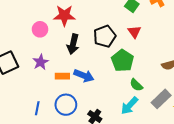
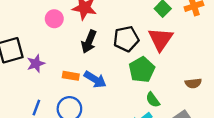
red triangle: (134, 32) -> (161, 39), size x1.6
purple star: (41, 62) -> (36, 64), moved

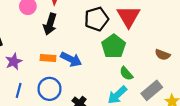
black arrow: (89, 42) -> (50, 24), moved
purple star: (36, 64) -> (14, 62), moved
brown semicircle: (193, 83) -> (163, 55), turned 32

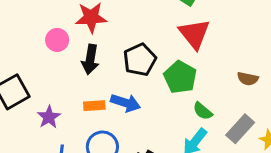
black pentagon: (96, 19) -> (140, 60), moved

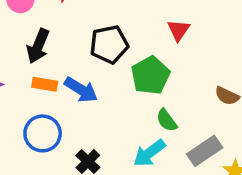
red triangle: (194, 34) -> (179, 30), size x0.6
black arrow: (90, 60) -> (38, 46), moved

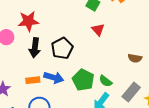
black arrow: (38, 46) -> (35, 48), moved
green pentagon: (150, 75) -> (83, 80), moved

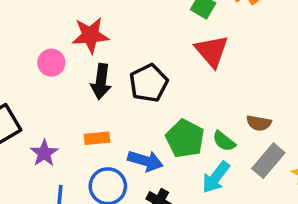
red triangle: (98, 30) -> (212, 51), size x1.5
brown semicircle: (135, 58) -> (259, 123), moved
blue arrow: (54, 78) -> (145, 161), moved

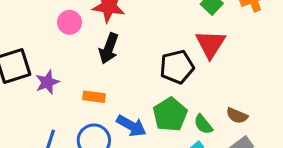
black pentagon: (149, 83) -> (177, 67), moved
purple star: (44, 153) -> (47, 82), moved

